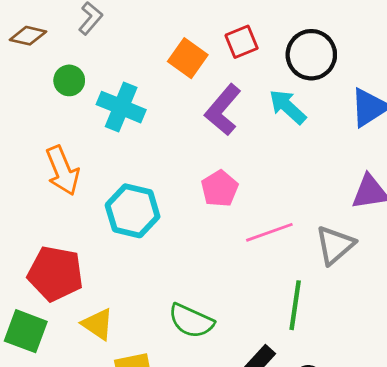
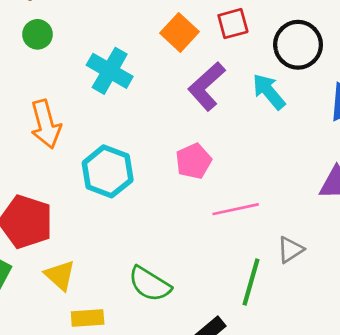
green circle: (69, 80) -> (37, 34), moved
gray triangle: (335, 245) -> (290, 250), moved, size x0.7

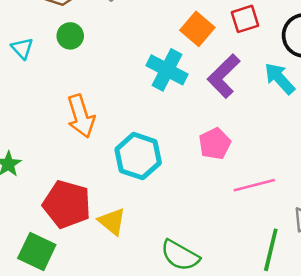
cyan cross: (110, 71) -> (167, 70), moved
yellow triangle: (60, 275) -> (112, 221), moved

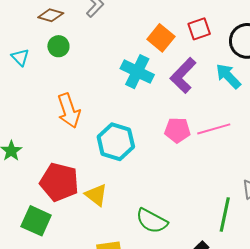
pink pentagon: (215, 144) -> (177, 130), turned 30
pink line: (254, 185) -> (214, 129), moved

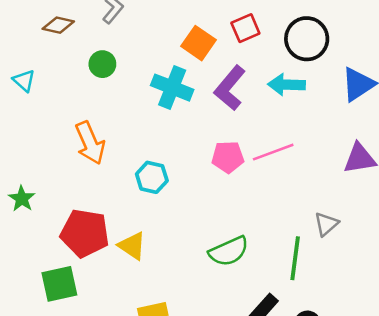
green circle: (58, 46) -> (102, 64), moved
cyan arrow: (228, 76) -> (286, 85), turned -40
cyan hexagon: (116, 142) -> (152, 177), size x0.7
green square: (36, 221) -> (59, 284), turned -32
green semicircle: (152, 221) -> (229, 251), moved, turned -48

